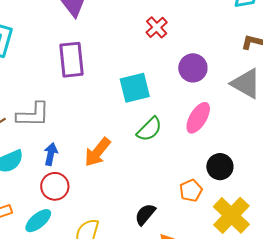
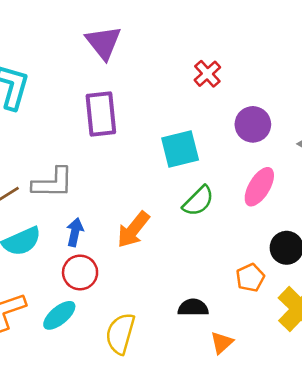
black semicircle: (145, 214) -> (193, 308), turned 50

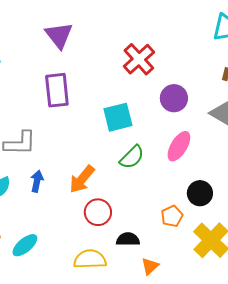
red cross: (207, 74) -> (139, 59), size x1.5
red circle: (80, 272) -> (98, 212), moved
yellow semicircle: (120, 334) -> (90, 259), moved, turned 72

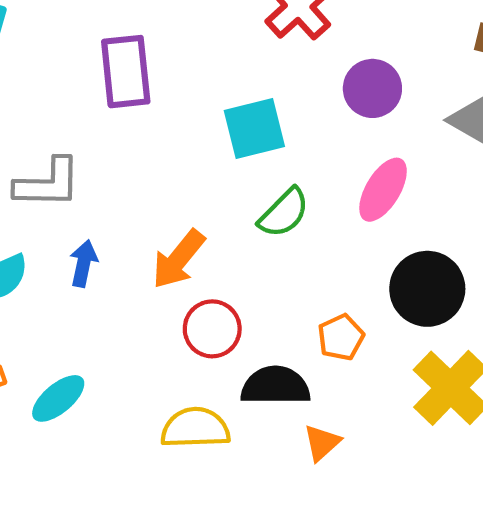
black circle: (200, 193) -> (427, 289), size x1.4
orange pentagon: (172, 216) -> (341, 337), moved
black semicircle: (128, 239) -> (275, 386), size x1.4

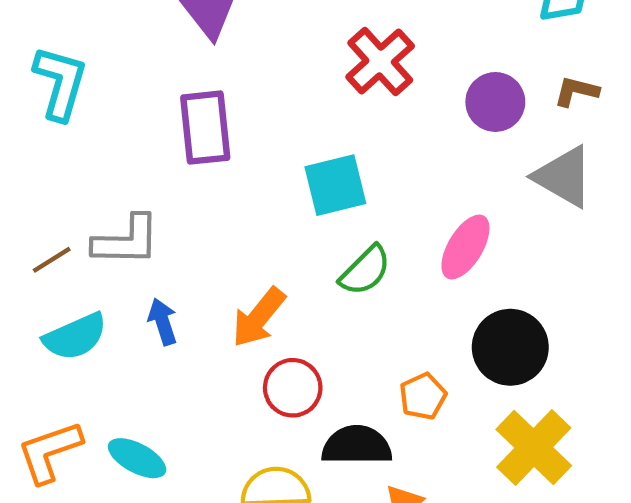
purple circle: (372, 88) -> (495, 102), moved
blue arrow: (84, 263) -> (163, 322), turned -30
cyan ellipse: (58, 398) -> (137, 458), turned 68

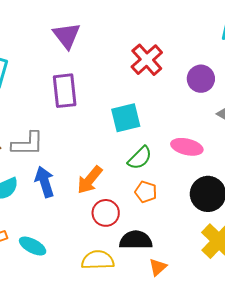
pink ellipse: (465, 247) -> (187, 147), turned 72
blue arrow: (163, 322) -> (45, 182), size x1.4
orange pentagon: (423, 396) -> (146, 192), moved, turned -30

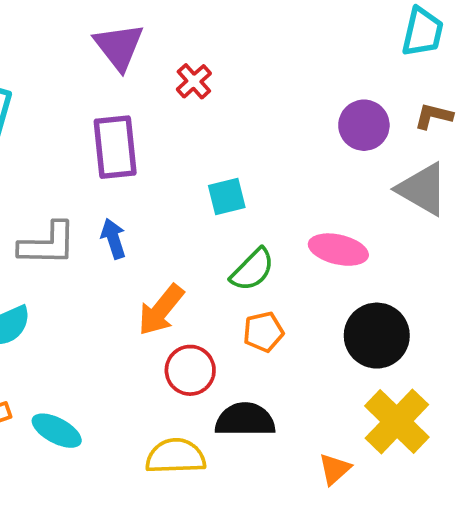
red cross: (147, 60) -> (194, 81), moved, size x0.6
cyan square: (126, 118) -> (227, 197), size x0.7
blue arrow: (45, 182) -> (113, 239), moved, size x0.7
orange pentagon: (146, 192) -> (263, 332), turned -30
orange triangle: (158, 267) -> (335, 469), moved

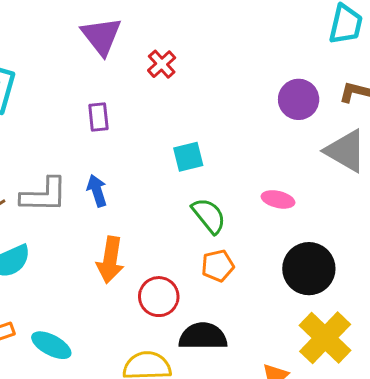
purple rectangle: (115, 147) -> (98, 117), size x0.6
pink ellipse: (338, 250) -> (278, 199), size x0.7
green semicircle: (252, 270) -> (209, 216), turned -84
orange arrow: (161, 310) -> (110, 260), moved, turned -30

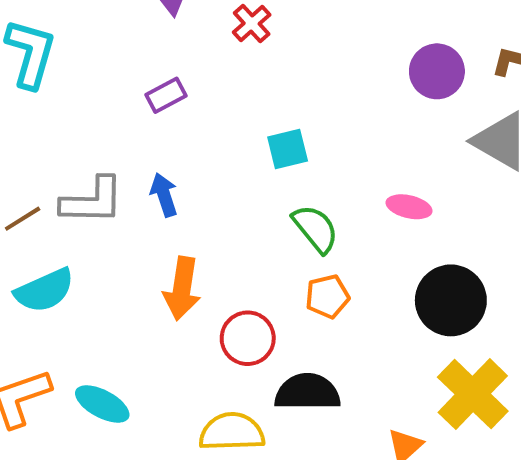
purple rectangle: (98, 117) -> (166, 95), turned 68

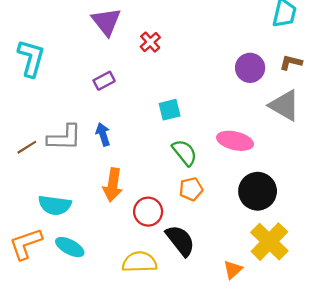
pink ellipse: (409, 207) -> (235, 141), size x1.5
cyan semicircle: (44, 290) -> (55, 205), moved, turned 32
black semicircle: (307, 392) -> (180, 241), turned 52

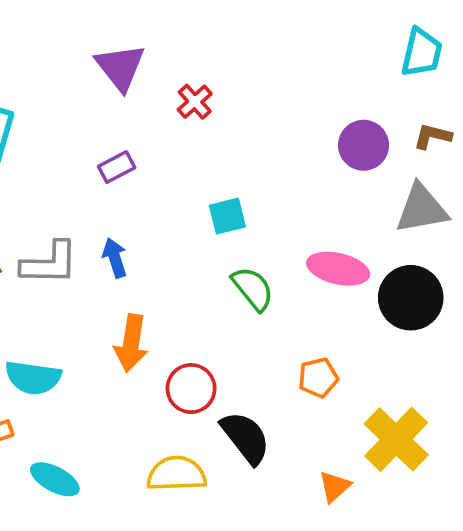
gray triangle: (284, 105) -> (422, 209), turned -40
orange pentagon: (191, 189) -> (318, 378), moved
black circle: (258, 191) -> (411, 298), moved
cyan ellipse: (70, 247) -> (55, 479), moved

